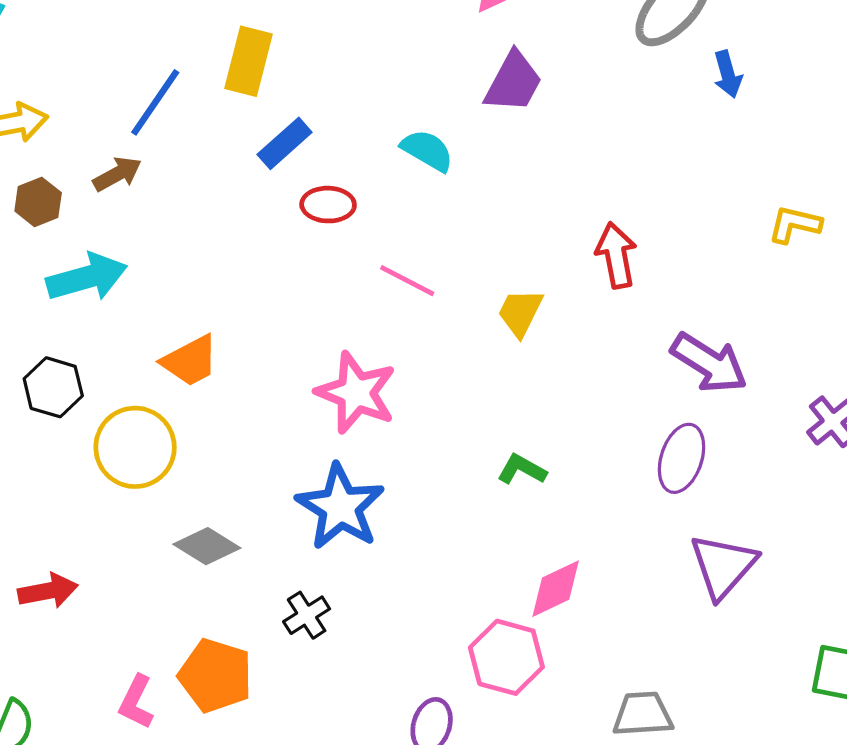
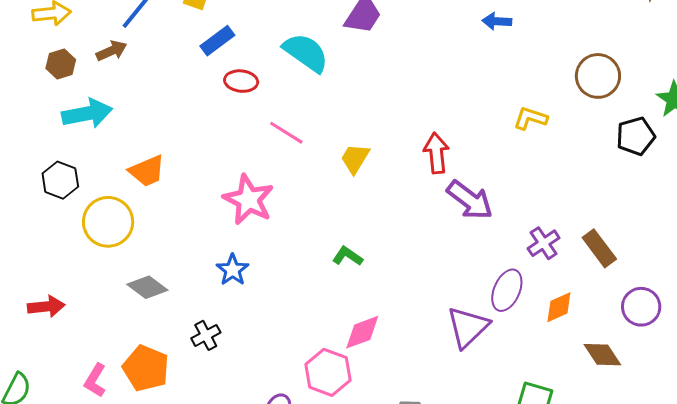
blue arrow: (728, 74) -> (497, 21), turned 104
cyan semicircle: (427, 150) -> (306, 53), size x1.4
red arrow: (616, 255) -> (436, 153), moved
purple ellipse: (682, 458) -> (507, 290), moved
blue star: (340, 507) -> (233, 270), size x0.6

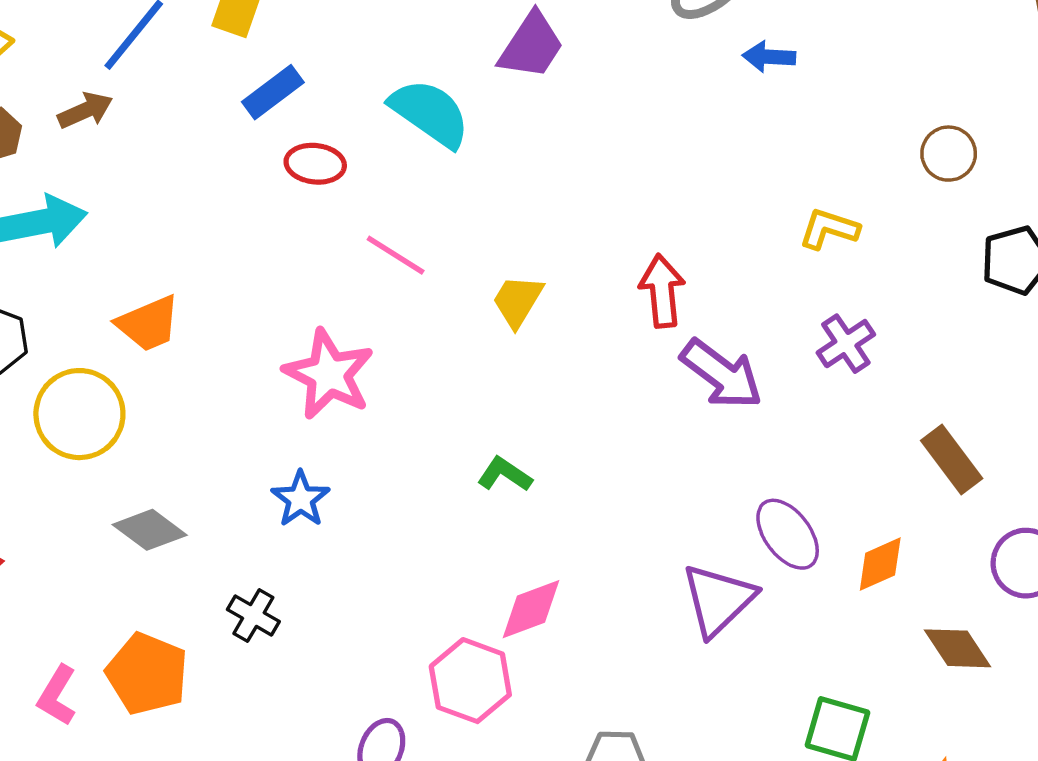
brown circle: (598, 76) -> (949, 154), size x0.7
purple cross: (544, 243) -> (846, 344), moved
purple ellipse: (507, 290) -> (788, 534), turned -60
black cross: (206, 335) -> (253, 615), turned -32

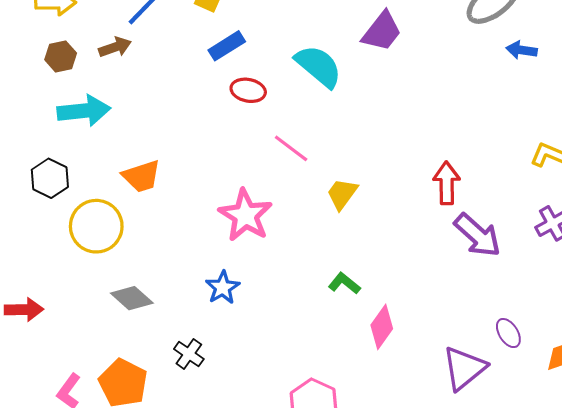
yellow trapezoid: (518, 301) -> (342, 194), moved
purple ellipse: (788, 534) -> (508, 333), size x0.7
pink diamond: (531, 609) -> (382, 327), moved, turned -39

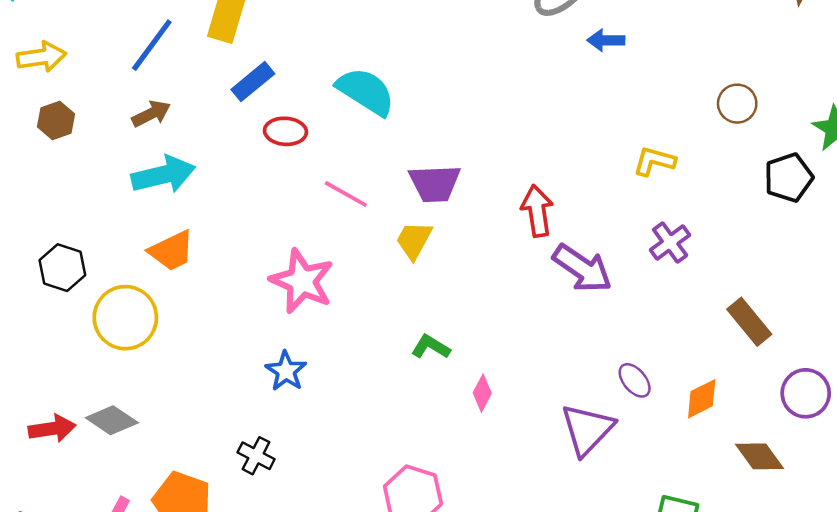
purple trapezoid: (382, 32) -> (435, 183), moved, turned 57
brown arrow: (115, 47) -> (151, 114), moved
cyan arrow: (84, 111) -> (163, 175), moved
gray diamond: (132, 298) -> (112, 420), moved
pink diamond: (382, 327) -> (482, 393), size x0.7

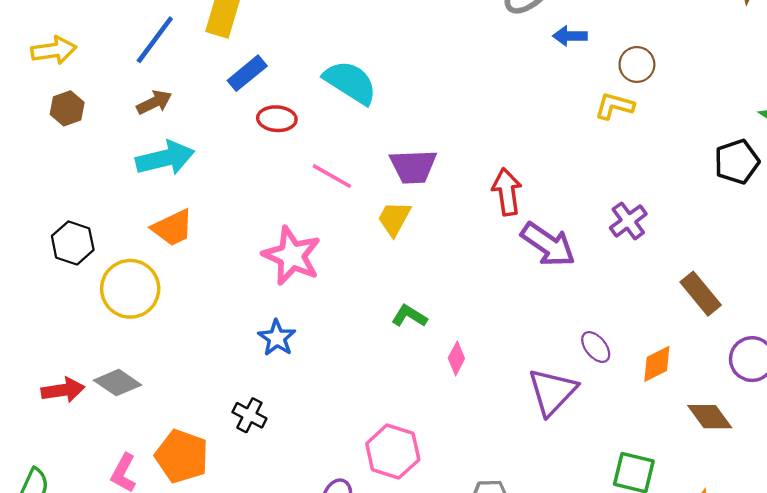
brown circle: (737, 104) -> (637, 64), moved
yellow L-shape: (654, 161) -> (614, 106), moved

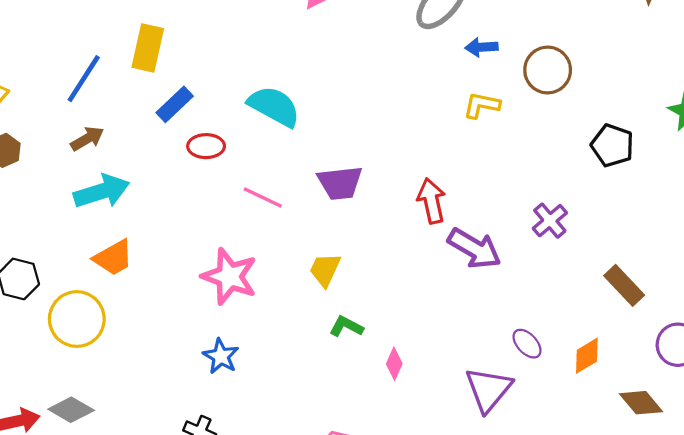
brown circle: (637, 64) -> (548, 70), size x1.4
yellow L-shape: (614, 106) -> (482, 105), moved
black pentagon: (737, 162) -> (612, 145), moved, turned -30
yellow trapezoid: (394, 218) -> (325, 270), moved

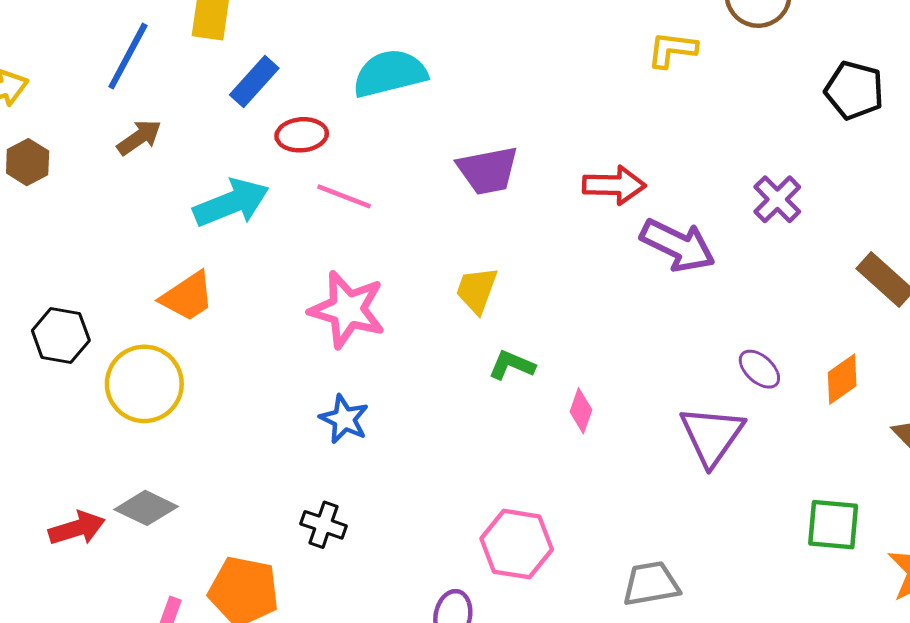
cyan semicircle: (274, 106) -> (390, 73), turned -38
cyan arrow: (102, 191) -> (231, 203), moved
pink line: (263, 197) -> (344, 196), moved
red arrow: (431, 201) -> (614, 185), turned 108

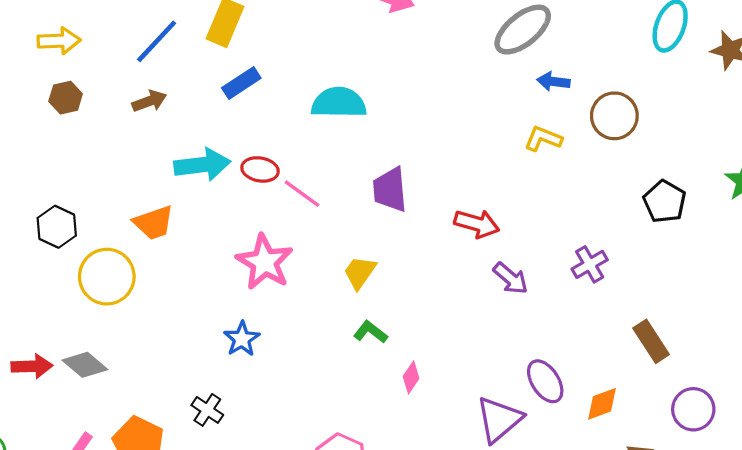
red ellipse: (302, 135) -> (260, 169), moved
purple trapezoid: (488, 170) -> (390, 190), turned 81
pink line: (344, 196) -> (302, 194), moved
purple arrow: (678, 245) -> (511, 278), size x0.7
purple ellipse: (759, 369) -> (545, 381), size x1.4

